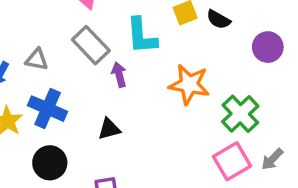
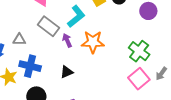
cyan L-shape: (142, 36) -> (76, 16), turned -115
orange star: (189, 85) -> (93, 42), moved

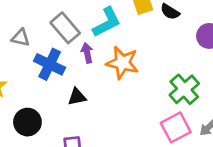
blue cross: (30, 66) -> (50, 64), moved

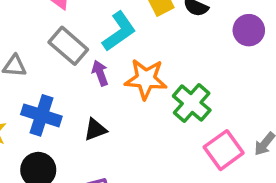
blue cross: (50, 64) -> (41, 115), moved
green cross: (184, 89) -> (192, 103), moved

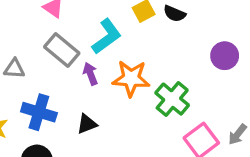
purple circle: (249, 30) -> (225, 56), moved

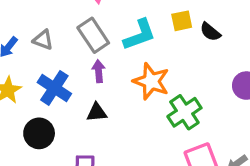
purple arrow: (90, 74) -> (99, 71), moved

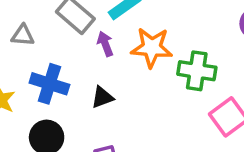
purple arrow: (99, 71) -> (105, 44), moved
green cross: (184, 112) -> (197, 71), turned -32

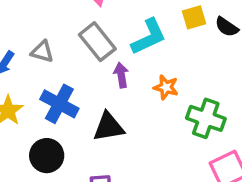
orange star: (152, 48) -> (166, 87), size x0.6
black triangle: (102, 97) -> (109, 127), size x1.4

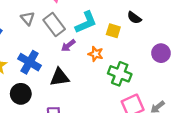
yellow square: (194, 17) -> (113, 31), moved, turned 32
gray triangle: (42, 52) -> (28, 18), moved, turned 32
purple arrow: (121, 75) -> (68, 46), turned -120

